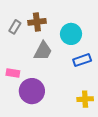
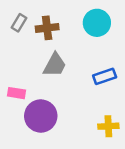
gray rectangle: (15, 27) -> (19, 23), moved
cyan circle: (71, 34) -> (97, 23), moved

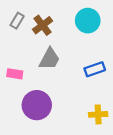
brown cross: (47, 28) -> (43, 25), turned -30
pink rectangle: (16, 93) -> (15, 74), moved

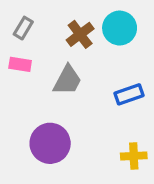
brown cross: (43, 25) -> (80, 34), moved
pink rectangle: (15, 74) -> (20, 64), moved

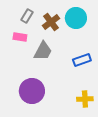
gray rectangle: (23, 28) -> (27, 16), moved
pink rectangle: (20, 64) -> (20, 37), moved

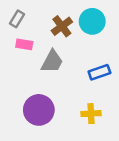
gray rectangle: (27, 16) -> (17, 19), moved
yellow cross: (85, 99) -> (91, 114), moved

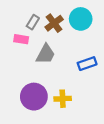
gray rectangle: (17, 19) -> (33, 22), moved
yellow cross: (91, 114) -> (63, 99), moved

